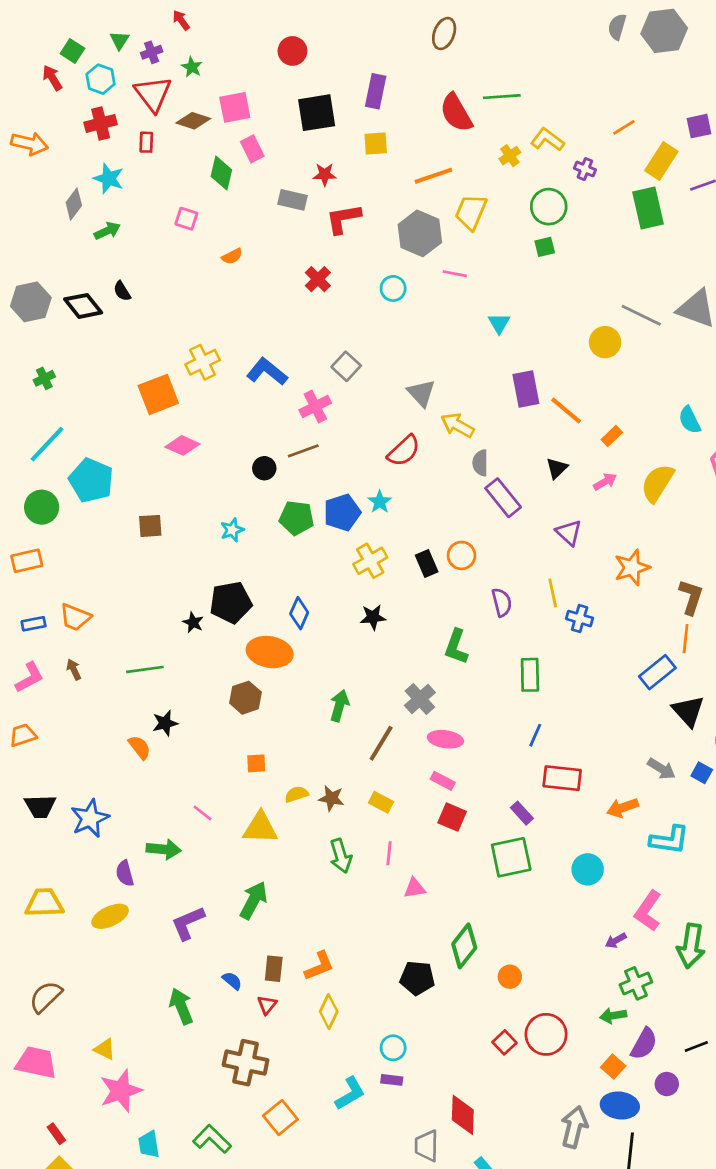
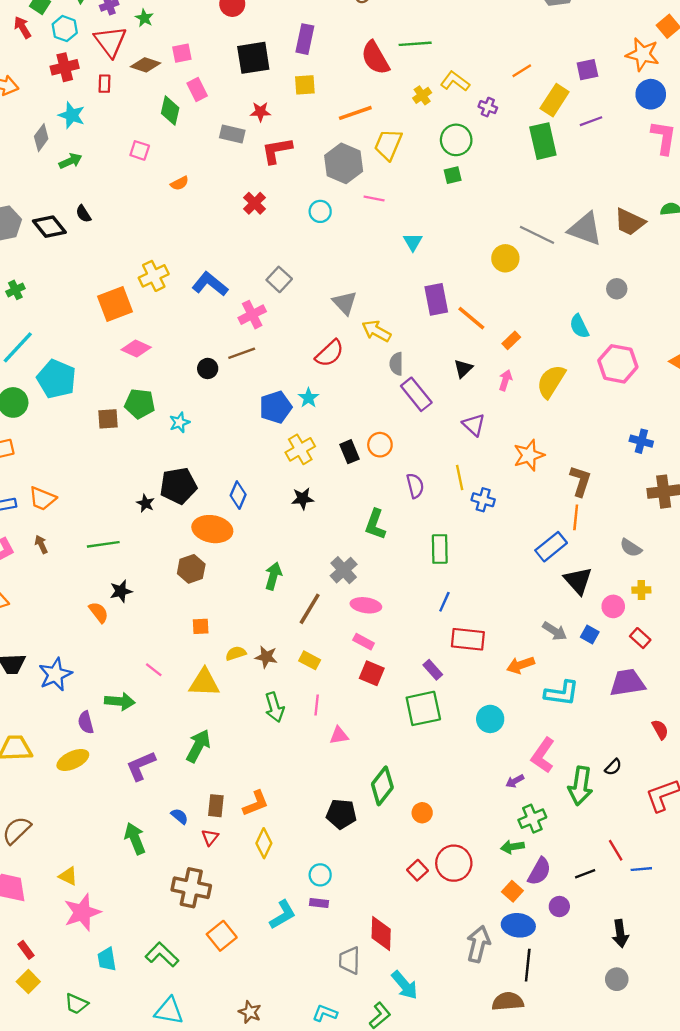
pink square: (235, 107) -> (182, 53), size x0.7
pink arrow: (605, 482) -> (505, 380), turned -42
green pentagon: (296, 518) -> (140, 404), moved

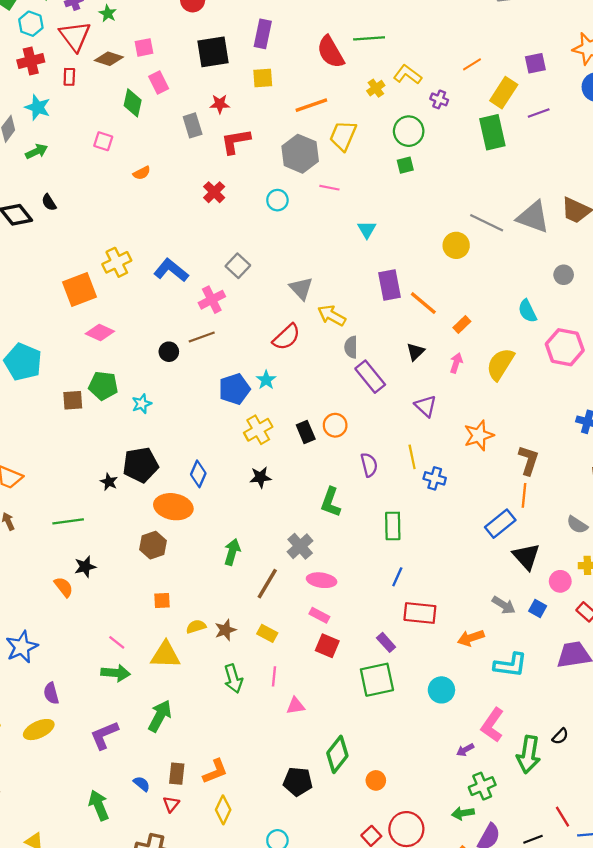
gray rectangle: (232, 134) -> (193, 125), turned 60
brown star: (266, 657) -> (225, 630), turned -30
green arrow: (120, 701) -> (116, 673), moved

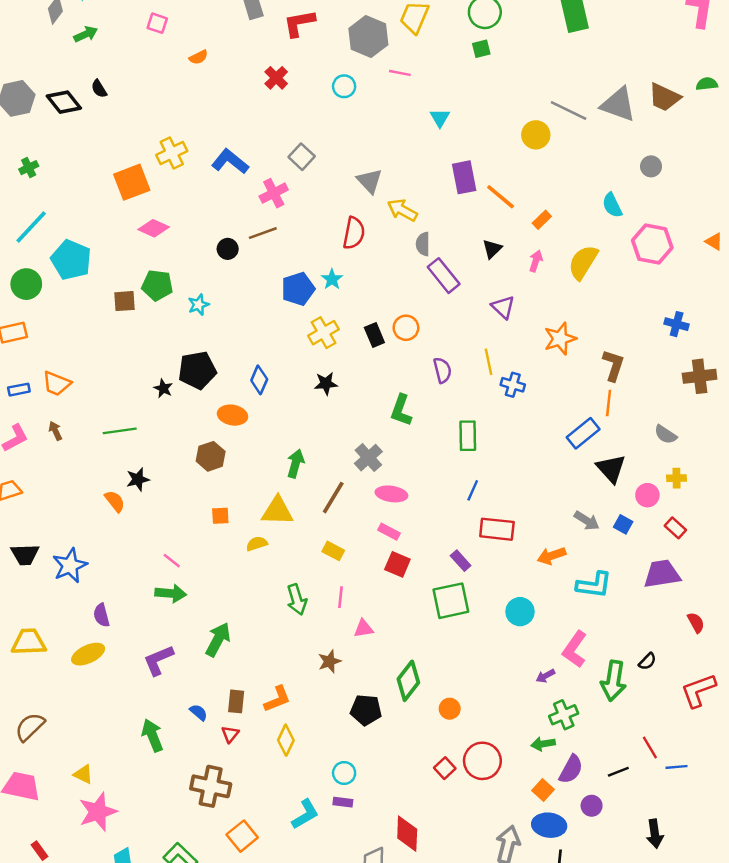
red semicircle: (286, 337) -> (354, 233), turned -36
orange ellipse: (173, 507) -> (232, 415), size x0.7
brown star: (225, 630) -> (330, 661), moved
yellow triangle: (165, 655) -> (277, 511), moved

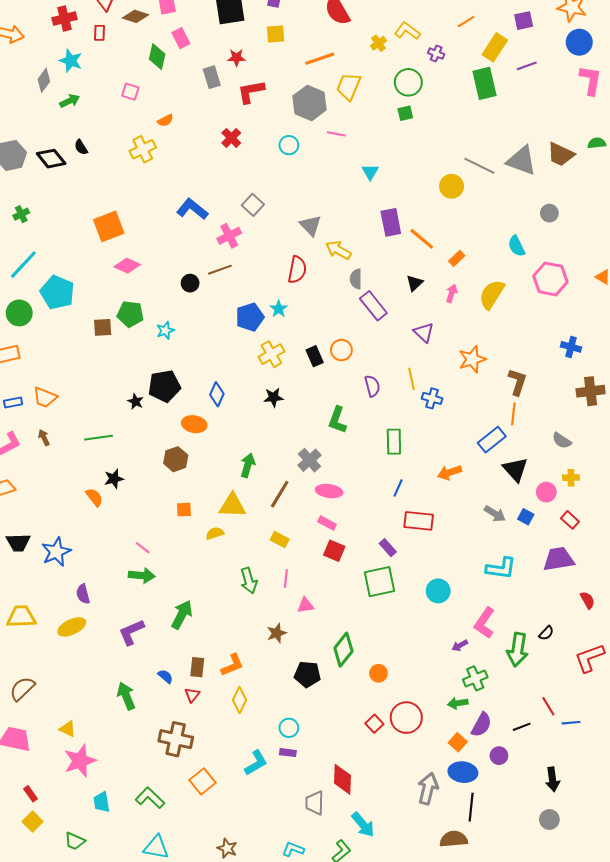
yellow cross: (172, 153) -> (143, 149), moved
orange arrow: (552, 556) -> (450, 473), moved

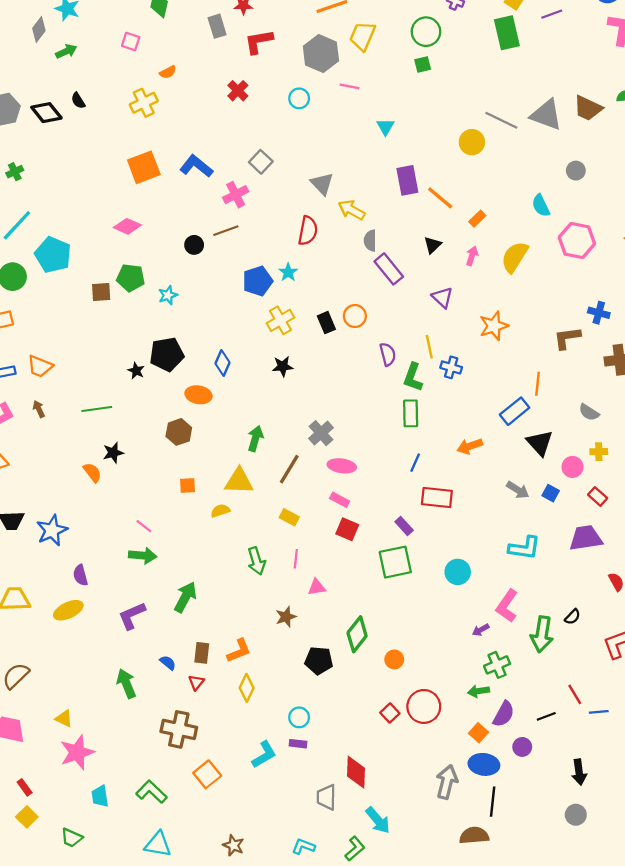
orange square: (109, 226) -> (144, 167), moved
brown L-shape: (517, 382) -> (567, 338), moved, turned -116
green L-shape: (337, 420) -> (413, 377), moved

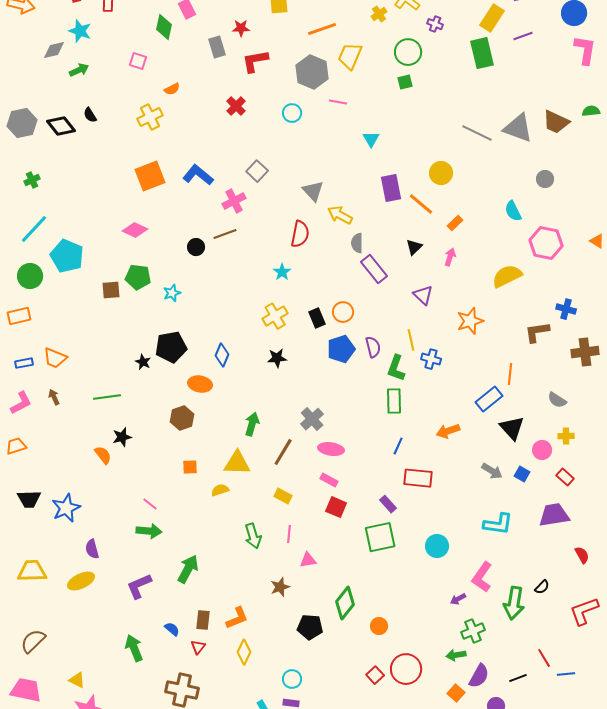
gray diamond: (39, 29) -> (54, 50), turned 40
yellow circle: (472, 142) -> (441, 173), moved
yellow semicircle: (515, 257) -> (507, 276), moved, turned 32
blue pentagon: (258, 281) -> (341, 349), moved

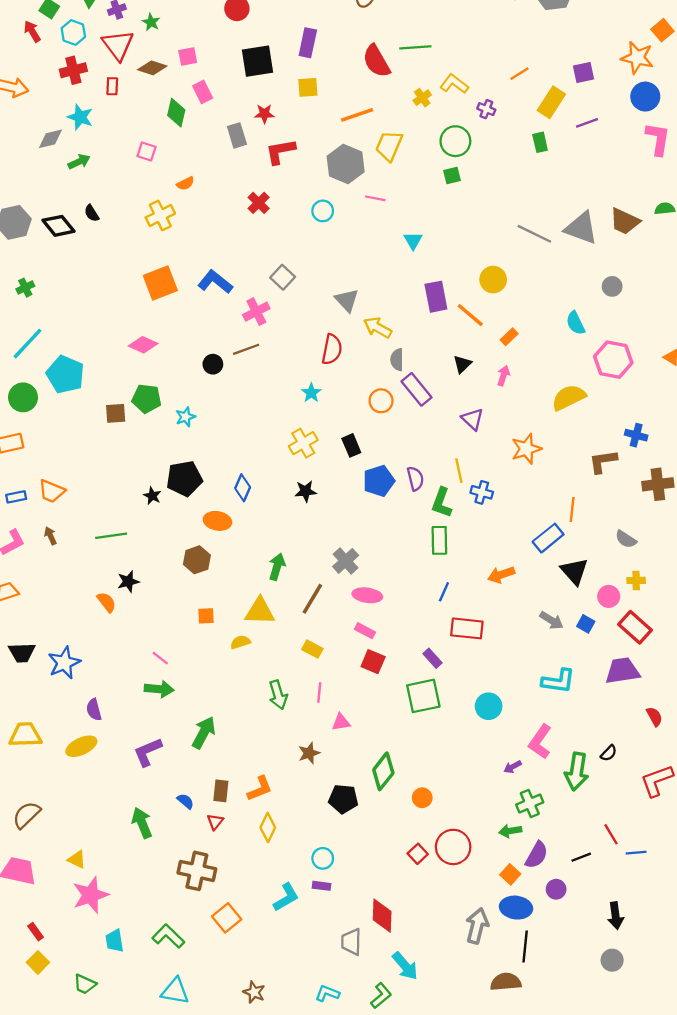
green rectangle: (482, 53) -> (540, 142), size x0.6
orange circle: (343, 312) -> (381, 401), moved
red rectangle: (565, 477) -> (635, 627), size x1.6

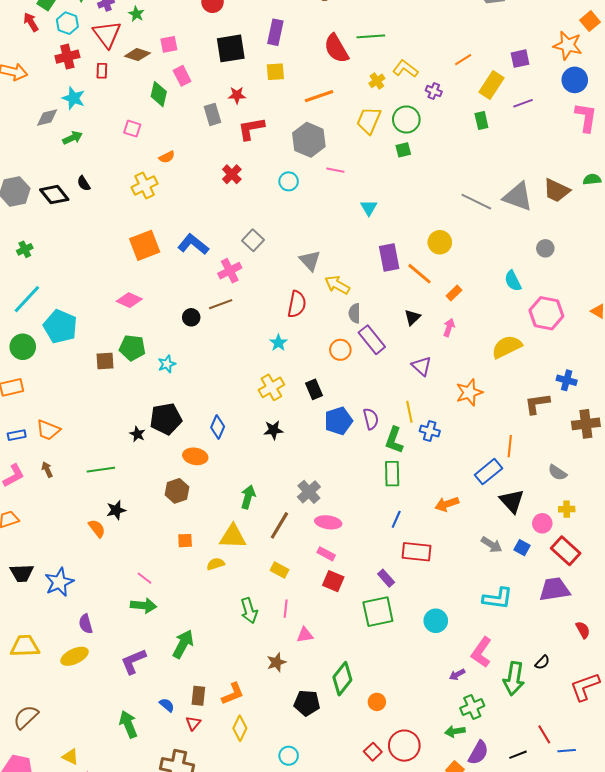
yellow trapezoid: (389, 146) -> (369, 120), moved

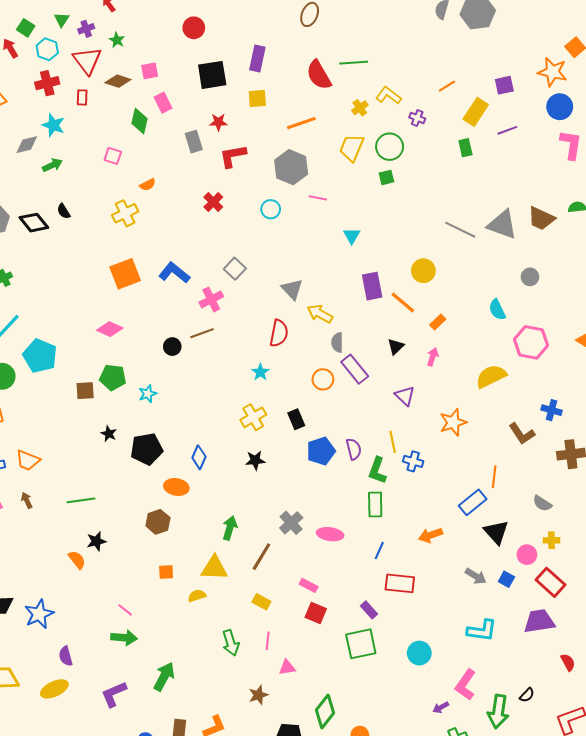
brown L-shape: (537, 404) -> (522, 434), turned -116
black star: (137, 434) -> (109, 434), moved
pink ellipse: (328, 522) -> (330, 534), moved

